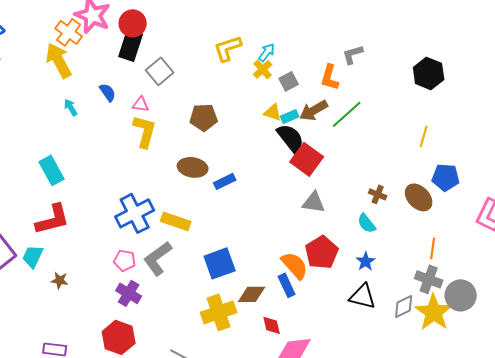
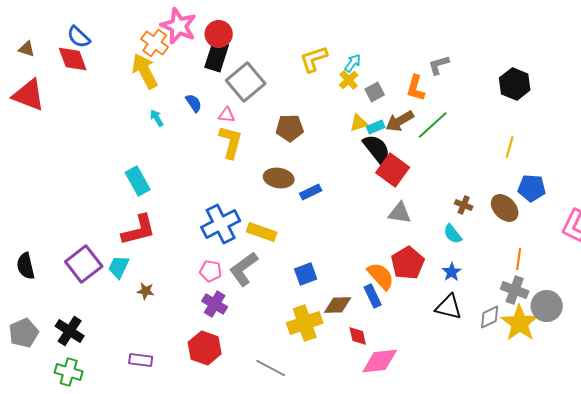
gray square: (160, 71) -> (246, 82), size x1.4
yellow triangle: (273, 112) -> (359, 123), turned -36
blue square: (220, 263) -> (306, 274), size x0.7

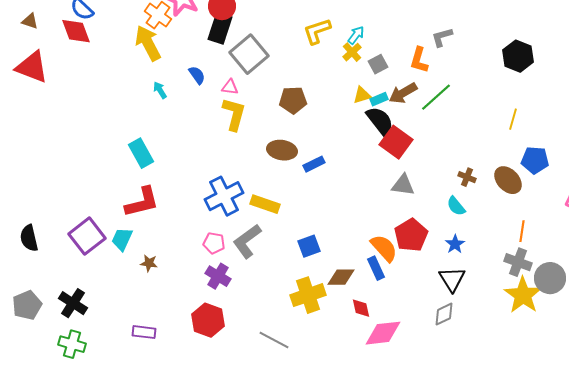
black triangle: (449, 307) -> (452, 279), turned 44
gray diamond: (490, 317) -> (444, 314), moved

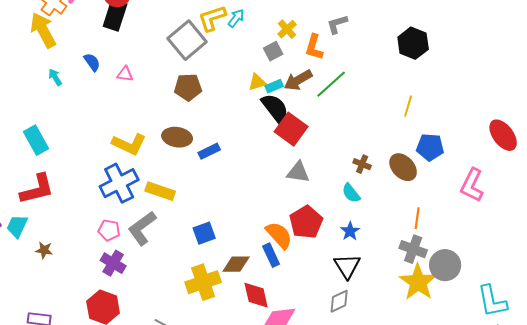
cyan arrow: (356, 35) -> (236, 18), moved
yellow cross: (352, 52) -> (287, 29), moved
gray square: (249, 54) -> (187, 40), moved
yellow L-shape: (234, 114) -> (129, 144), moved, turned 100
red diamond: (361, 308) -> (256, 295), size x1.4

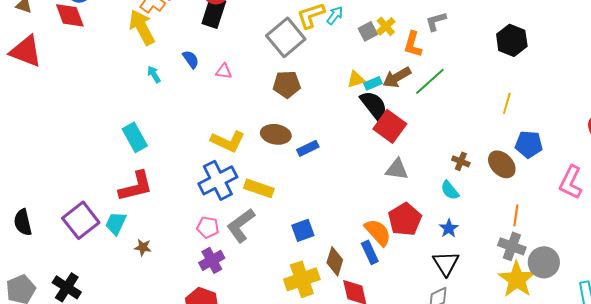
gray square: (273, 51) -> (368, 31), moved
purple cross: (113, 263) -> (212, 260), turned 30
brown diamond: (236, 264) -> (335, 261), turned -72

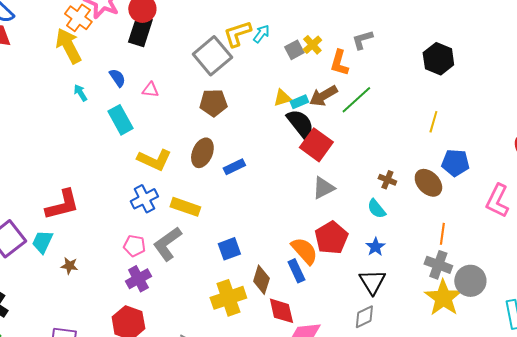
brown ellipse: (276, 134) -> (202, 153), turned -76
cyan rectangle: (135, 137) -> (120, 120), moved
gray triangle: (397, 169) -> (323, 188), turned -35
blue cross: (218, 180) -> (144, 199), size x0.7

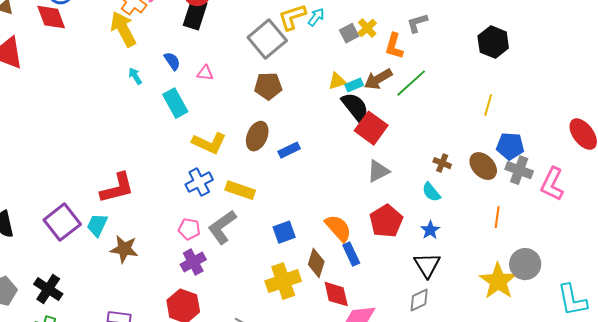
orange semicircle: (304, 251) -> (338, 228), moved
gray cross: (438, 265) -> (519, 170), moved
brown star: (69, 266) -> (124, 249), size x1.6

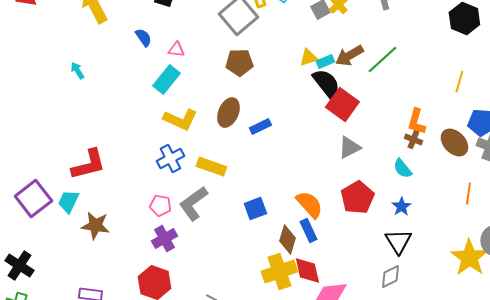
orange L-shape: (394, 46) -> (416, 122), moved
cyan arrow: (135, 76) -> (77, 70), moved
cyan rectangle: (175, 103) -> (166, 80), moved, turned 68
blue rectangle: (351, 254) -> (308, 230), moved
yellow cross: (283, 281) -> (279, 272), moved

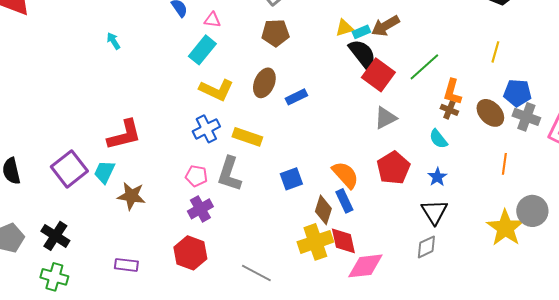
green line: (382, 60) -> (424, 67), moved
gray L-shape: (193, 204) -> (229, 174), turned -36

